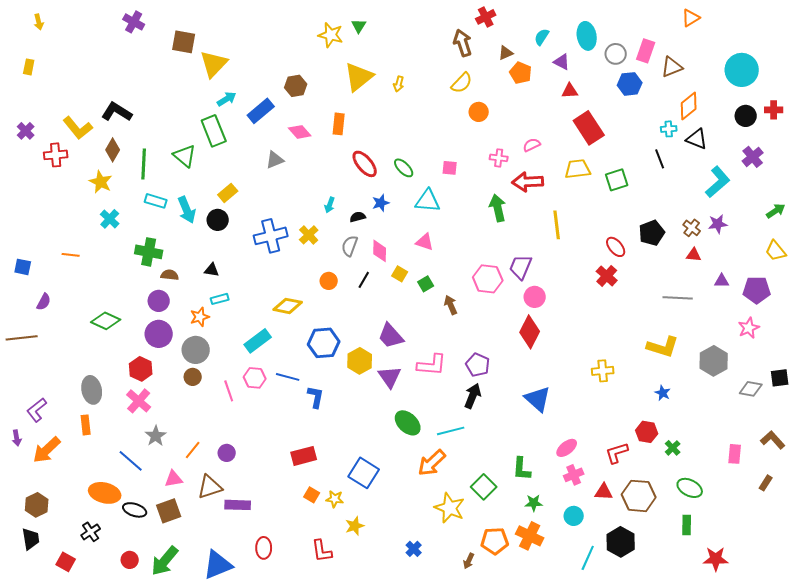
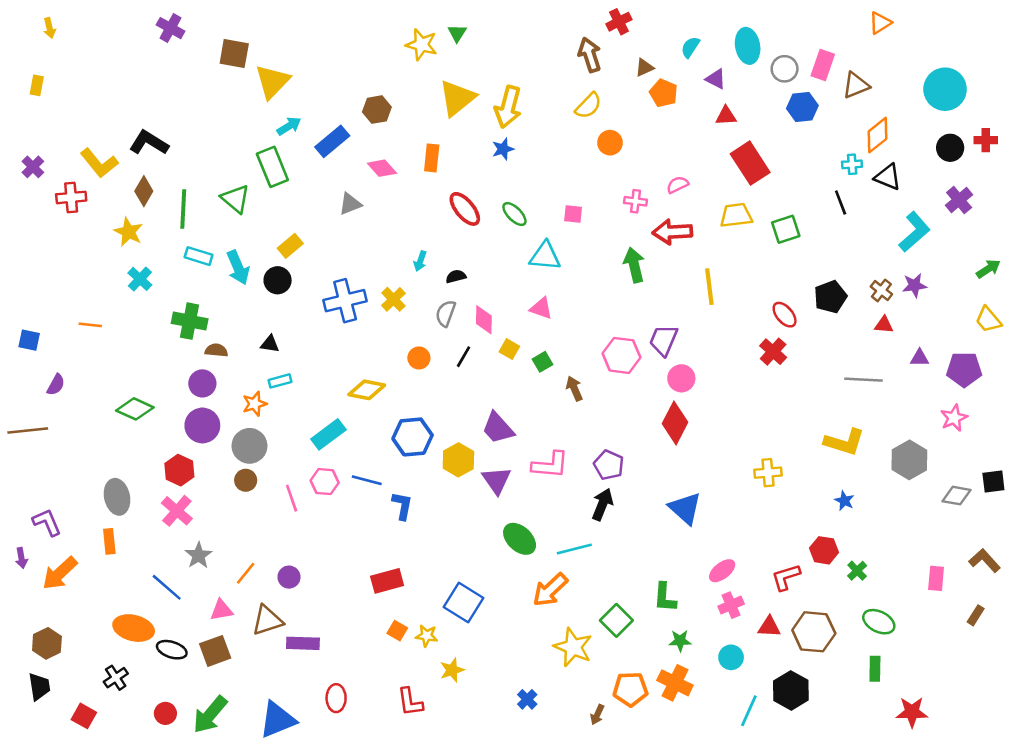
yellow arrow: (399, 84) -> (508, 107), size x2.0
blue star: (381, 203) -> (503, 149), moved
purple L-shape: (37, 410) -> (47, 522), turned 105

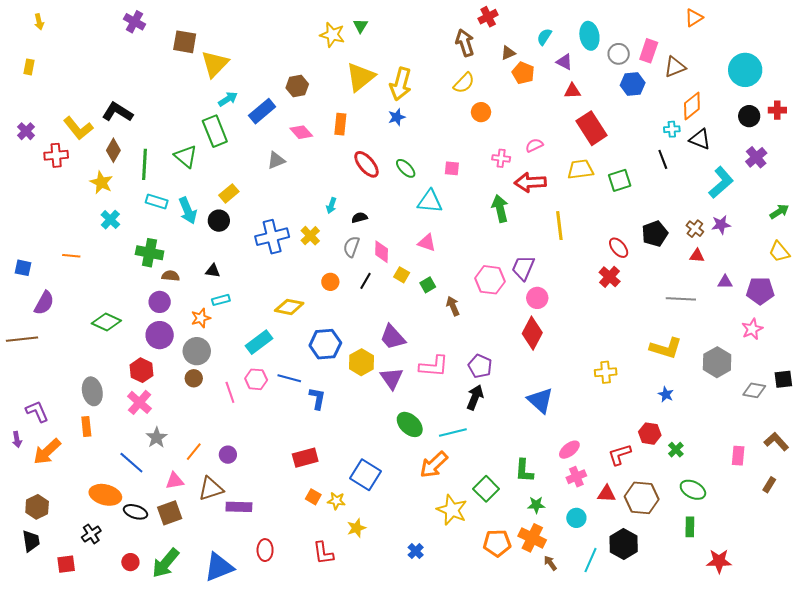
purple semicircle: (56, 385) -> (44, 303), size x1.4
brown arrow: (597, 715) -> (550, 563), moved, turned 119
red square: (84, 716) -> (66, 564), turned -36

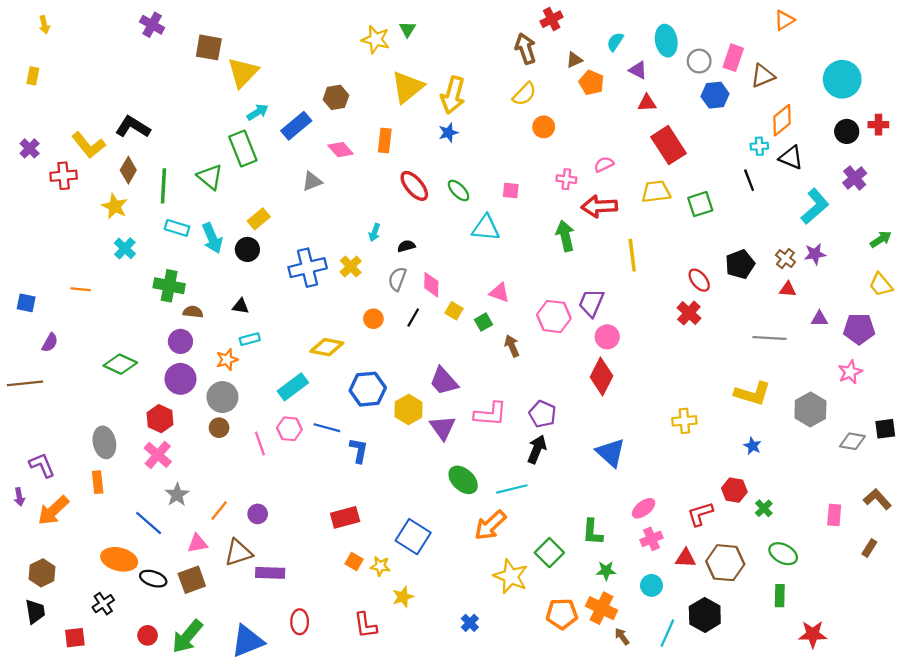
pink triangle: (427, 243) -> (499, 293), moved
purple semicircle: (44, 303) -> (50, 343), size x0.7

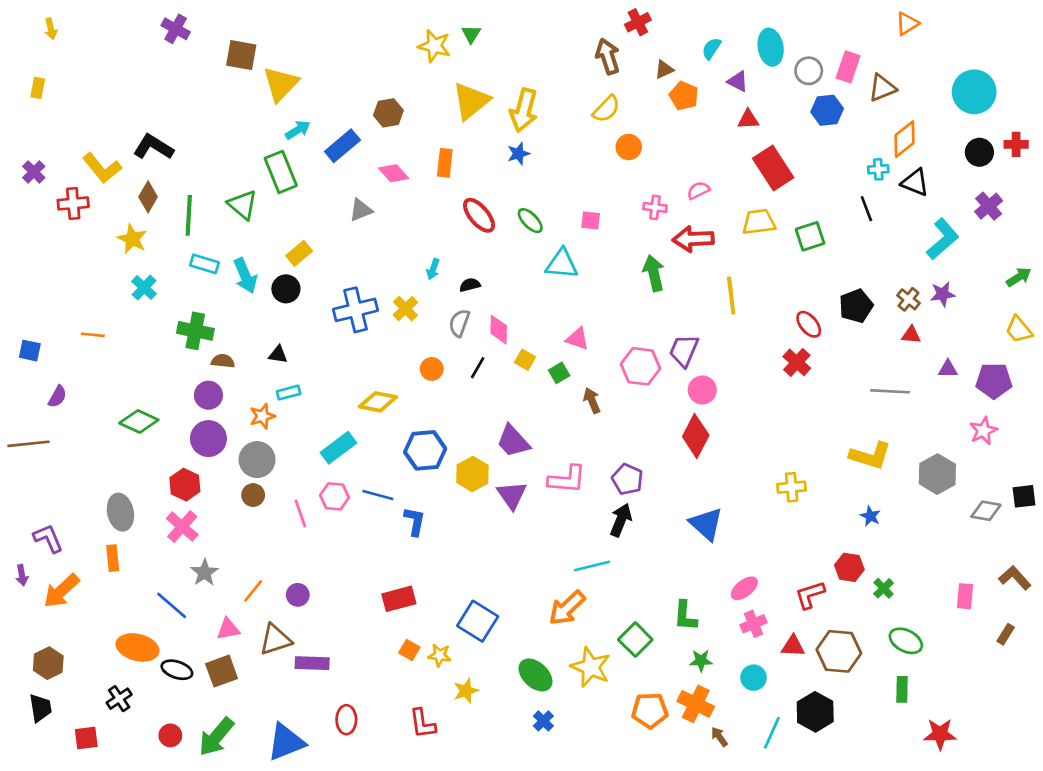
green ellipse: (463, 480) -> (535, 675), moved

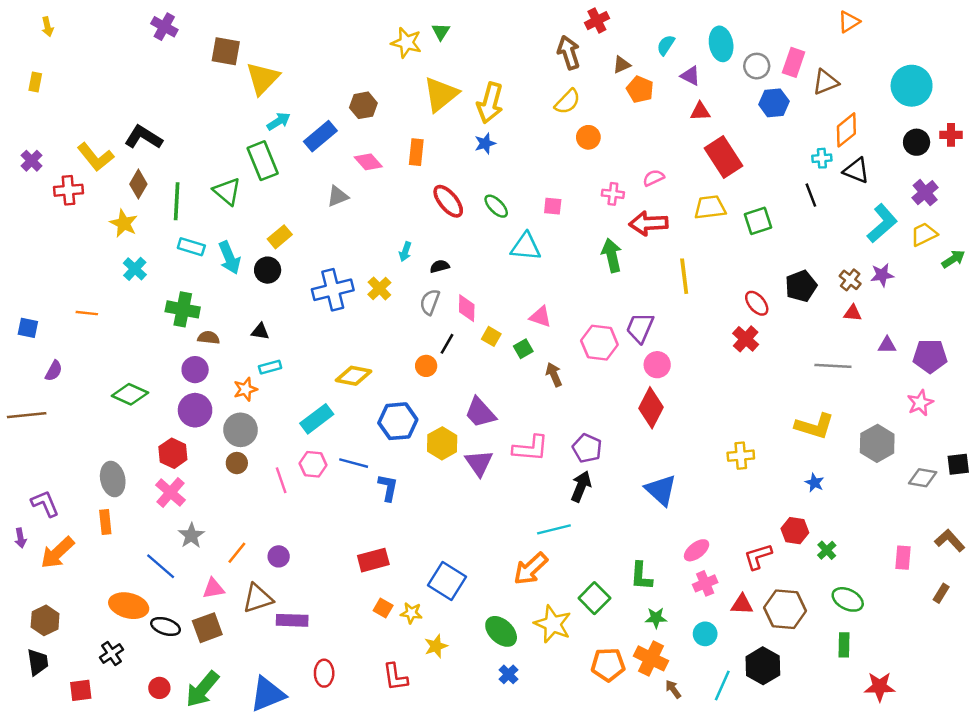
yellow trapezoid: (1019, 330) -> (924, 234), moved, turned 104
orange circle: (432, 369) -> (426, 366), moved

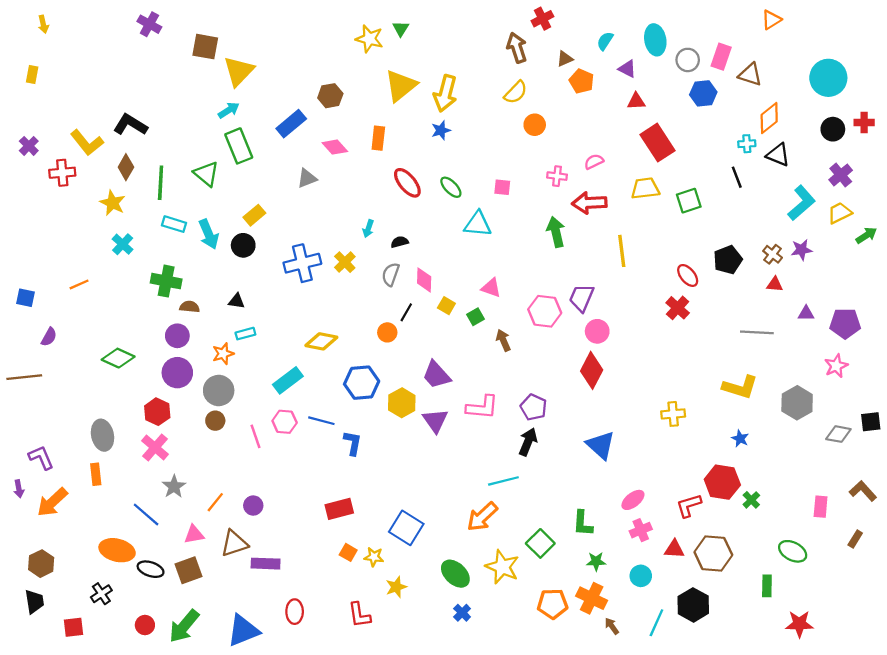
brown triangle: (826, 82) -> (750, 74), turned 40
cyan arrow: (279, 121) -> (229, 110), moved
orange line: (87, 313) -> (79, 284), turned -30
red hexagon: (795, 531) -> (722, 482), size x1.4
green ellipse: (848, 599) -> (793, 551), moved

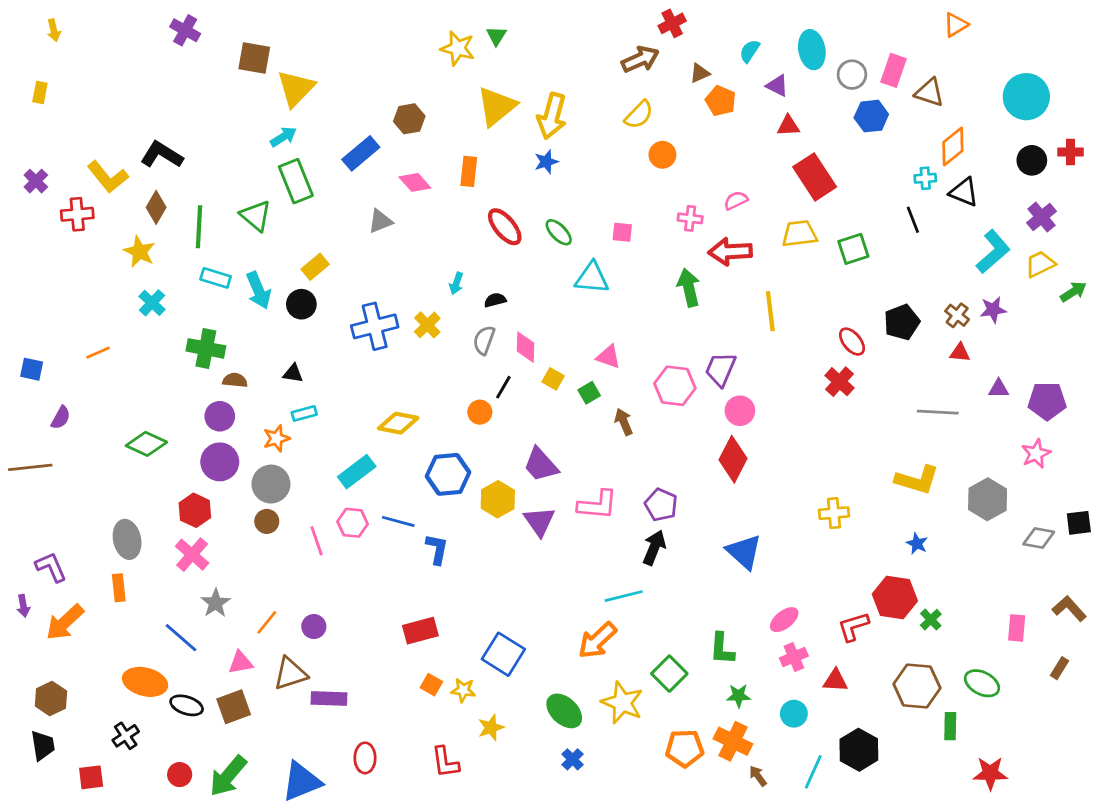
brown arrow: (517, 48) -> (640, 59), turned 84
brown hexagon: (713, 554) -> (917, 686), moved

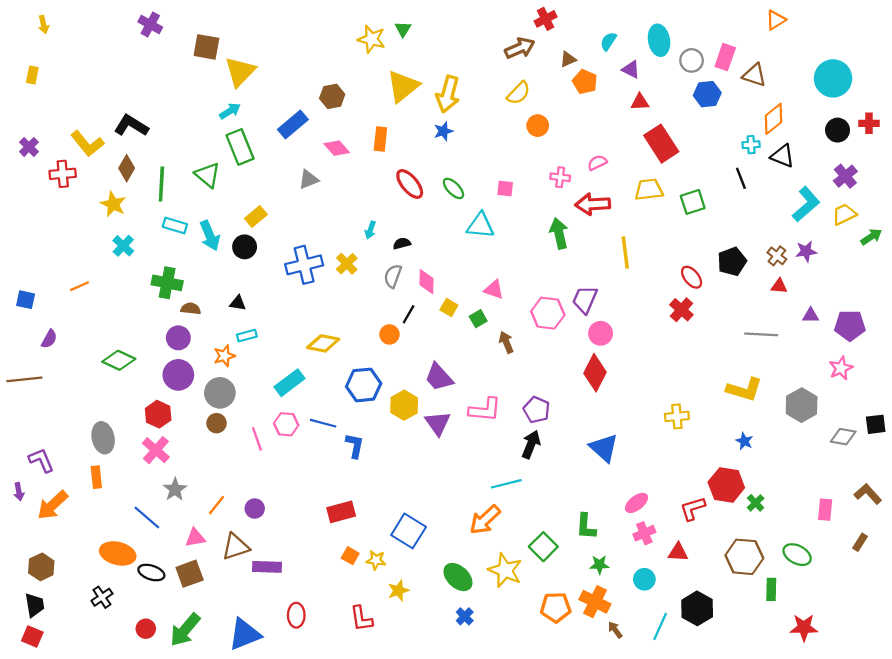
red square: (91, 777) -> (32, 637), moved, turned 30

